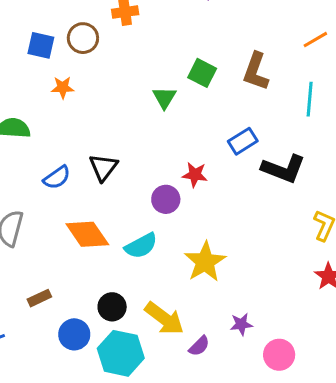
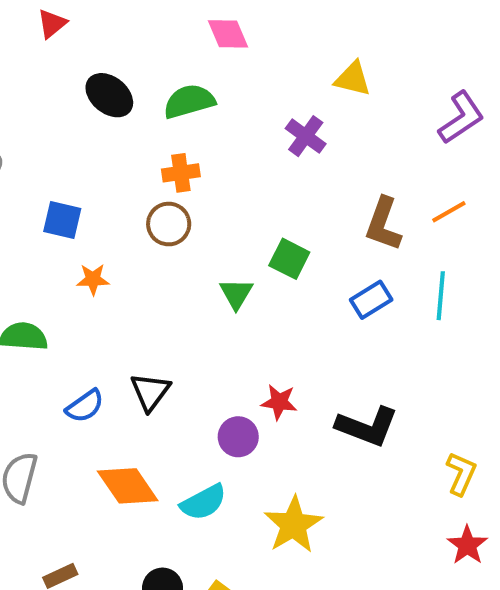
brown circle: (83, 38) -> (169, 224), moved
brown L-shape: (256, 71) -> (383, 224), moved
blue rectangle: (243, 141) -> (371, 300), moved
black L-shape: (283, 169) -> (367, 427), moved

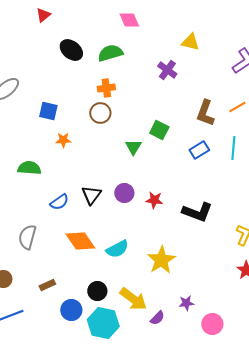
purple circle: (238, 437) -> (124, 193), moved

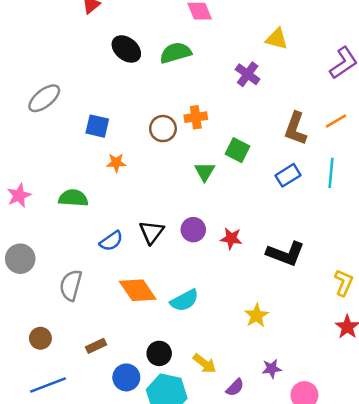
orange cross: (106, 88) -> (196, 117), moved
yellow star: (161, 260) -> (256, 316), moved, size x0.7
yellow arrow: (133, 299) -> (205, 364), size x0.7

